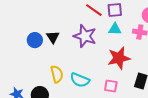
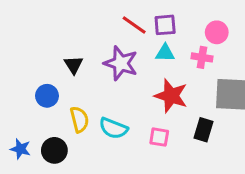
blue circle: (35, 40) -> (47, 96), moved
red star: (119, 58) -> (171, 96), turned 30

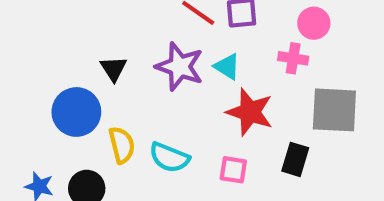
cyan triangle: (165, 53) -> (227, 67), moved, turned 30
blue circle: (47, 96) -> (76, 112), size x1.5

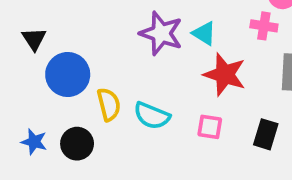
black triangle: (114, 69) -> (34, 39), moved
black rectangle: (295, 159) -> (266, 134), moved

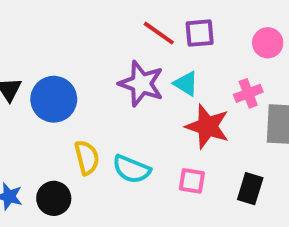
pink cross: (264, 26) -> (248, 93), moved, turned -30
blue circle: (68, 75) -> (54, 99), moved

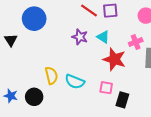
purple star: (141, 84) -> (80, 37), size x0.7
blue circle: (54, 99) -> (34, 19), moved
black rectangle: (250, 189) -> (122, 100), moved

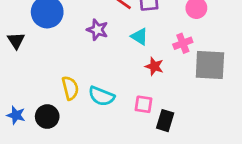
purple star: (80, 37) -> (97, 30), moved
red star: (114, 59) -> (154, 66), size x0.6

